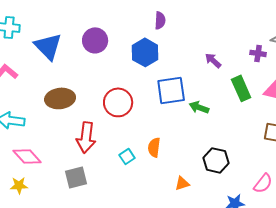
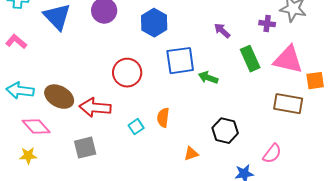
brown ellipse: (60, 98) -> (59, 97), moved, turned 36
red arrow: (86, 137) -> (95, 108), turned 88

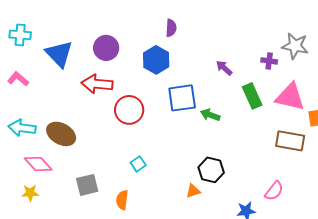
red arrow: (95, 108) -> (97, 84), moved
orange semicircle: (163, 118) -> (122, 200), moved
black hexagon: (225, 131) -> (211, 170), moved

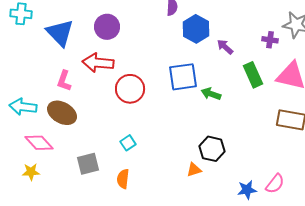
blue hexagon: (156, 60) -> (196, 29), moved
pink L-shape: (18, 79) -> (64, 81), moved, turned -110
cyan square: (138, 164) -> (128, 143), moved
pink semicircle: (274, 191) -> (275, 184), moved

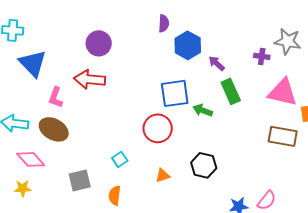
blue triangle: (60, 33) -> (33, 63), moved
green rectangle: (253, 75) -> (231, 91), moved
red circle: (130, 89) -> (158, 128), moved
orange triangle: (194, 170) -> (163, 175), moved

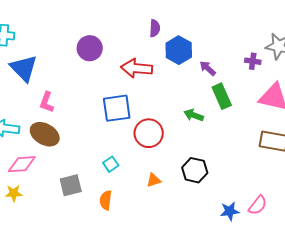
red arrow: (90, 79) -> (137, 68), moved
blue square: (175, 93) -> (117, 108), moved
pink diamond: (31, 159) -> (22, 164), turned -52

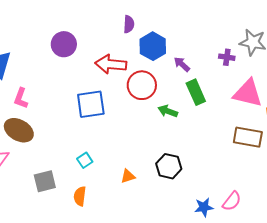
red circle: (149, 133) -> (142, 85), moved

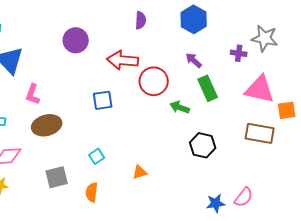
blue hexagon: (153, 46) -> (194, 19), moved
blue square: (91, 104) -> (103, 100), size x0.7
brown ellipse: (19, 130) -> (47, 125), moved, turned -44
black hexagon: (169, 166) -> (203, 145), moved

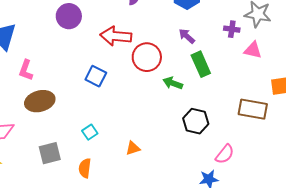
pink triangle: (260, 89) -> (253, 50), moved, size x0.6
blue square: (103, 100) -> (96, 76), turned 35
pink semicircle: (244, 197) -> (225, 154), moved

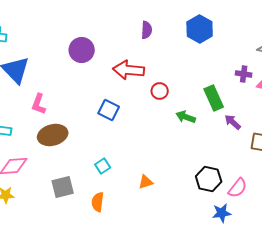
purple cross: (232, 29) -> (244, 74), moved
purple arrow: (187, 36) -> (233, 122), moved
red circle: (147, 57) -> (160, 91), size x0.6
black hexagon: (196, 121) -> (209, 179), moved

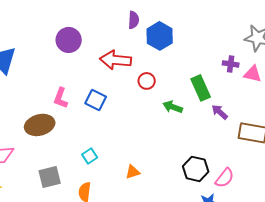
blue hexagon: (200, 29) -> (160, 36), moved
pink L-shape: (39, 104) -> (61, 98), moved

